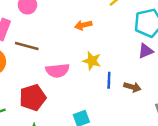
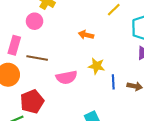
orange arrow: (83, 25) -> (86, 35), turned 32
red pentagon: (33, 98) -> (32, 102), moved

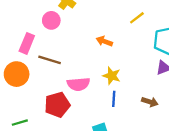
blue line: (113, 82) -> (114, 99), moved
red pentagon: (32, 102) -> (57, 105), moved

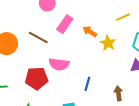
pink rectangle: (27, 43) -> (65, 24), moved
yellow star: (112, 76) -> (108, 43), moved
brown arrow: (150, 102) -> (118, 93), turned -128

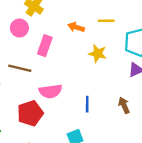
yellow line: (123, 17) -> (106, 21), turned 40
orange arrow: (90, 32) -> (76, 27), moved

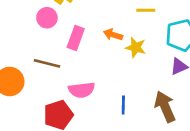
orange arrow: (76, 27) -> (113, 35), moved
brown arrow: (124, 105) -> (165, 107), size x1.6

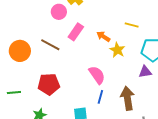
pink semicircle: (82, 90) -> (97, 75), moved, turned -132
blue line: (123, 105) -> (100, 97), moved

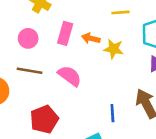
pink circle: (59, 12) -> (28, 38), moved
pink rectangle: (76, 32) -> (65, 33), moved
pink semicircle: (97, 75) -> (70, 76), moved

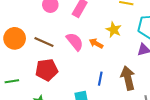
orange arrow: (91, 38) -> (96, 43), moved
brown line: (30, 71) -> (44, 42), moved

